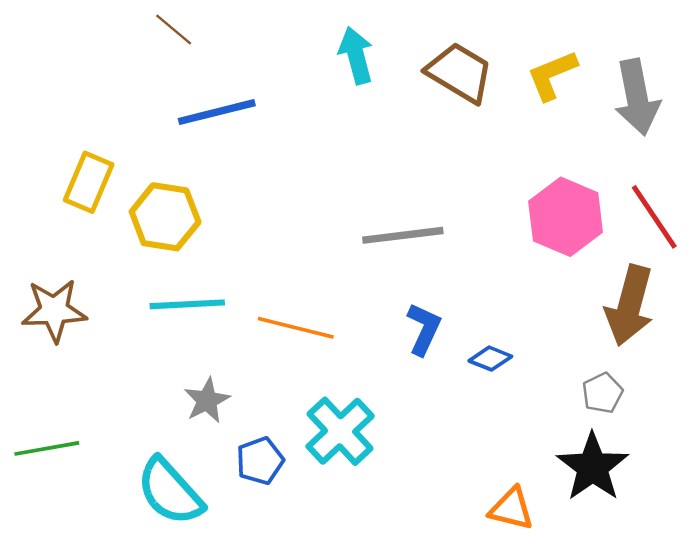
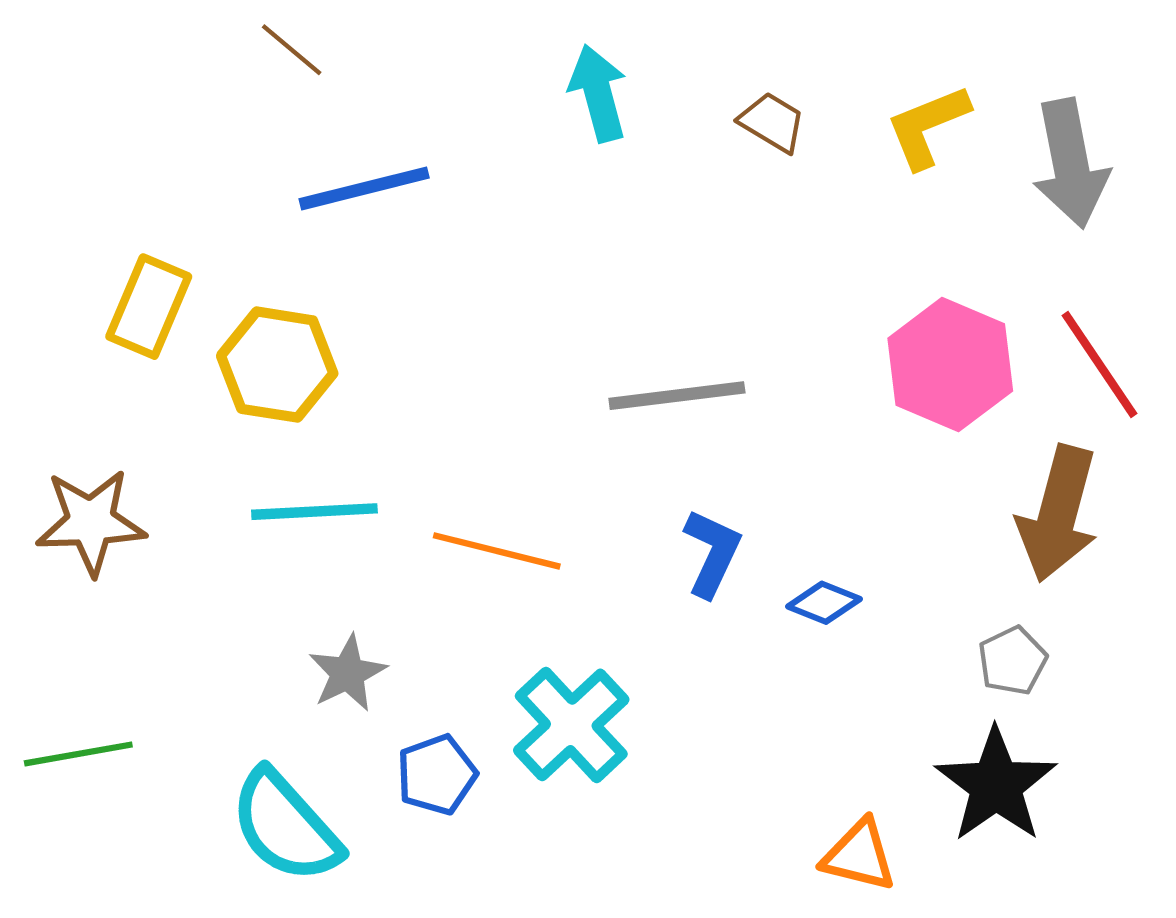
brown trapezoid: (460, 73) -> (772, 122), size x0.6

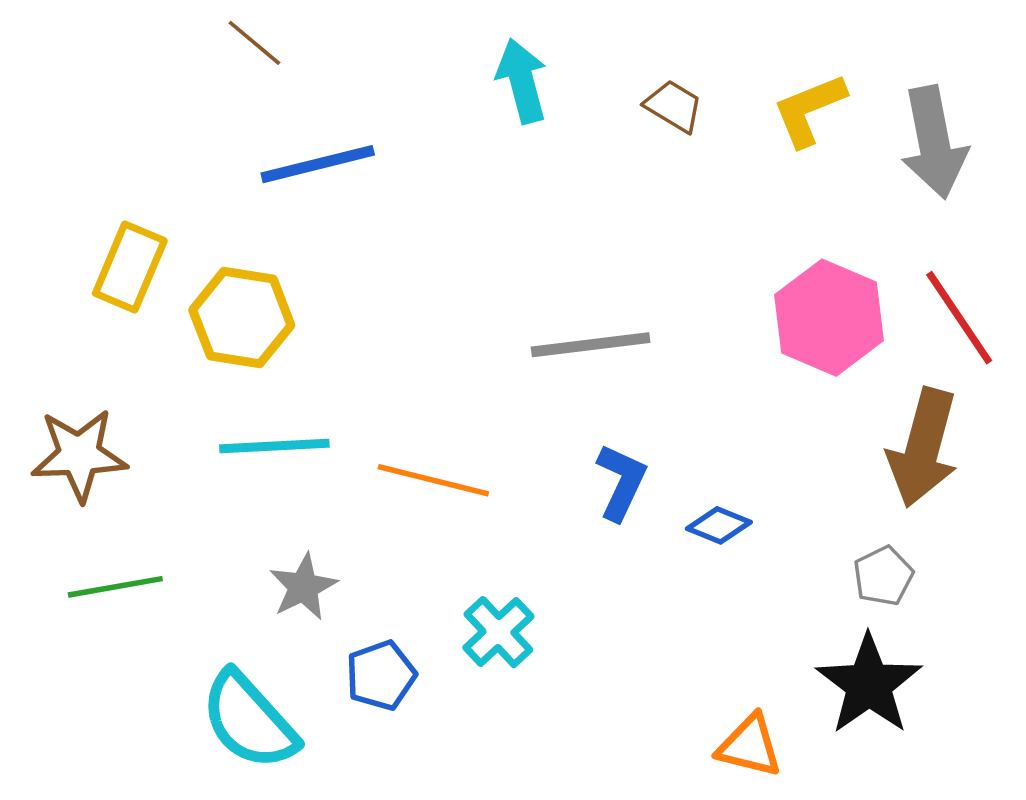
cyan cross: (571, 725) -> (498, 632), size x0.7
green line: (78, 754) -> (115, 587), moved

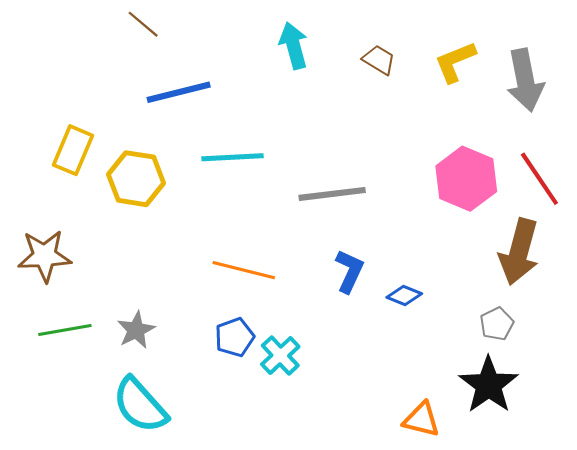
cyan line: (274, 446) -> (233, 157), moved
gray star: (303, 587) -> (136, 330), moved
blue pentagon: (381, 675) -> (235, 337), moved

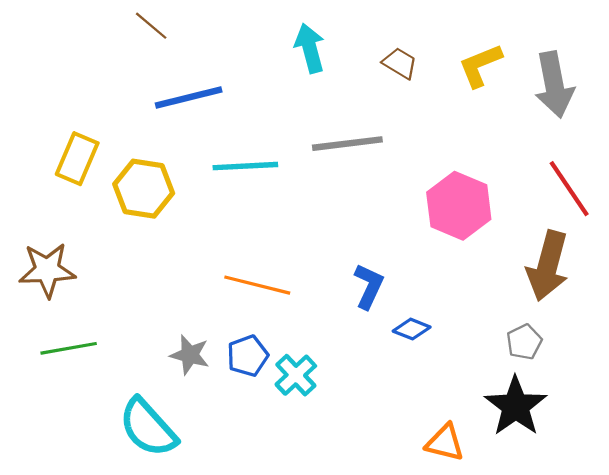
pink hexagon: (466, 179) -> (459, 206), moved
gray line: (332, 194) -> (347, 144), moved
blue diamond: (404, 296) -> (412, 329), moved
gray star: (136, 330) -> (190, 355), moved, turned -30

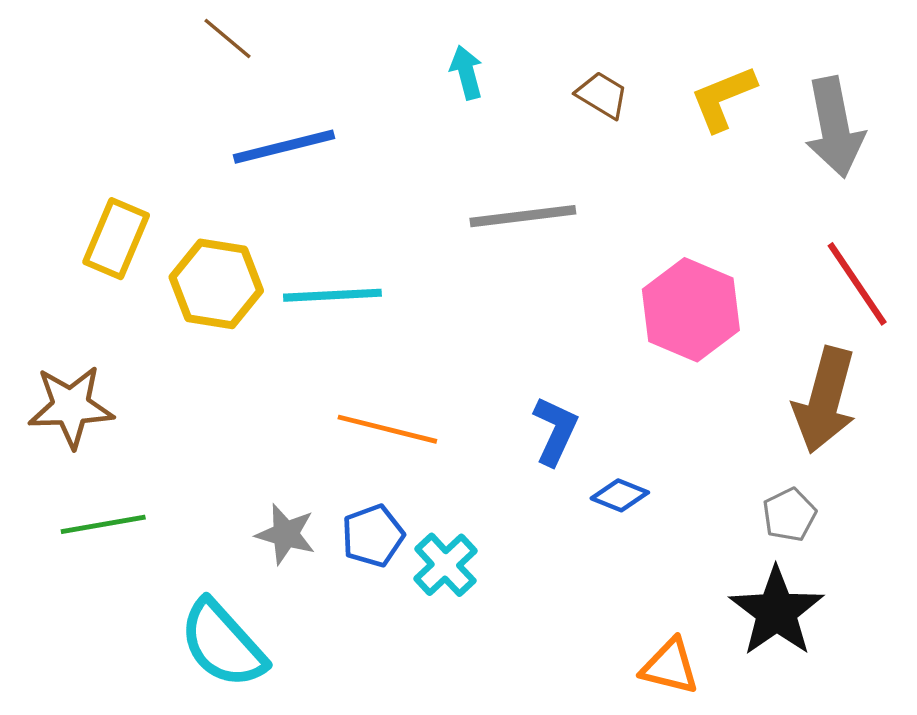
cyan arrow: (310, 48) -> (466, 72), size x0.7
cyan line: (245, 166) -> (332, 295), moved

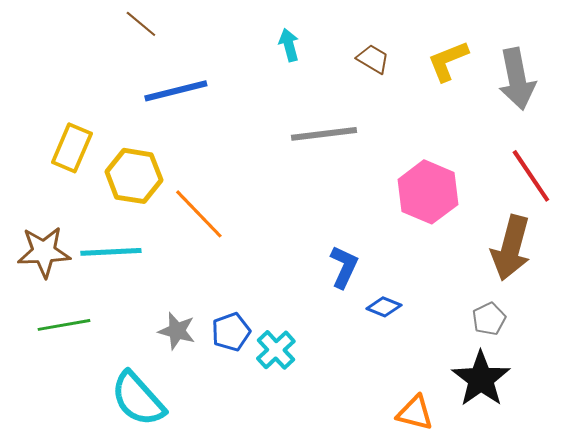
cyan line: (332, 295) -> (111, 252), moved
orange line: (387, 429) -> (199, 214), moved, turned 32

